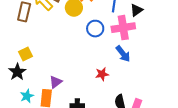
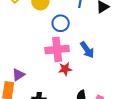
pink cross: (123, 28) -> (57, 49), moved

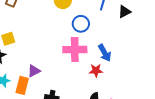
red star: (65, 69) -> (96, 70), moved

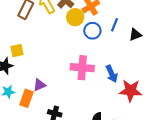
blue circle: (81, 24) -> (92, 31), moved
red star: (96, 70) -> (131, 91), moved, size x1.6

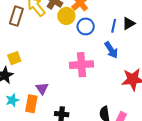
blue line: (114, 25) -> (114, 26), moved
blue arrow: (112, 74) -> (111, 50), moved
purple triangle: (39, 85) -> (42, 88), turned -32

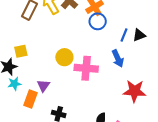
yellow circle: (66, 16) -> (64, 57), moved
blue circle: (86, 26) -> (98, 21), moved
cyan star: (12, 100) -> (14, 84), moved

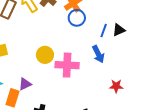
purple triangle: (43, 86) -> (25, 84), turned 32
red star: (135, 91) -> (116, 86), size x0.6

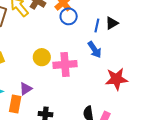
red star: (116, 86) -> (116, 79), size x1.6

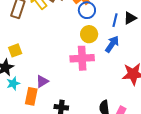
blue arrow: (95, 50) -> (112, 44), turned -114
yellow circle: (42, 57) -> (89, 34), moved

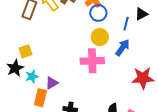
black triangle: (130, 18) -> (141, 14), moved
cyan star: (13, 83) -> (32, 76), moved

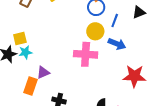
blue line: (126, 24) -> (115, 20), moved
blue arrow: (123, 48) -> (117, 44), turned 72
cyan star: (32, 76) -> (25, 52), moved

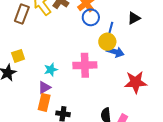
yellow circle: (95, 31) -> (107, 42), moved
cyan star: (25, 52) -> (51, 70), moved
orange rectangle: (30, 86) -> (44, 102), moved

